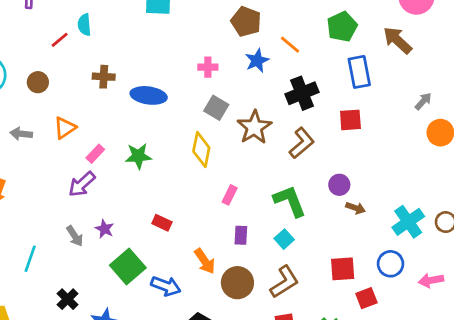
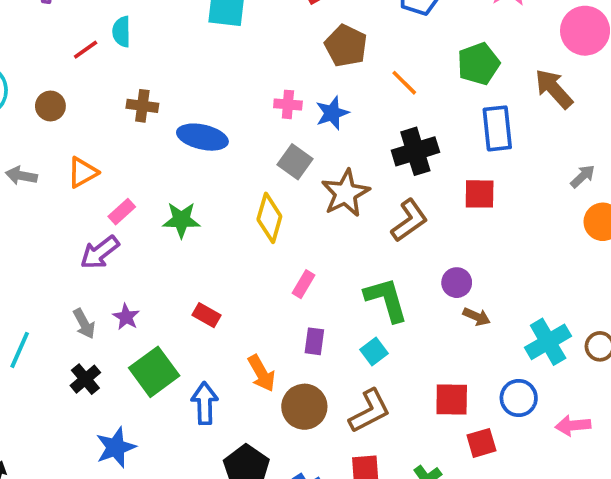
blue star: (257, 61) -> (332, 113), moved
blue arrow: (166, 286) -> (205, 403), turned -116
black cross: (68, 299) -> (85, 379), moved

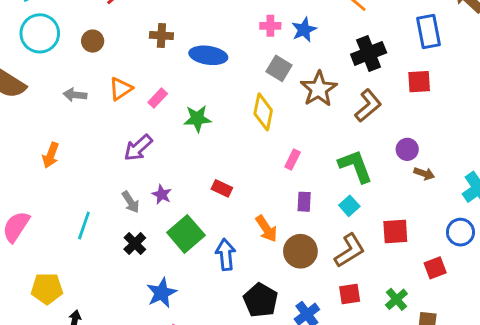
pink rectangle: (122, 212) -> (158, 98), moved
red square: (452, 400) -> (395, 231), moved

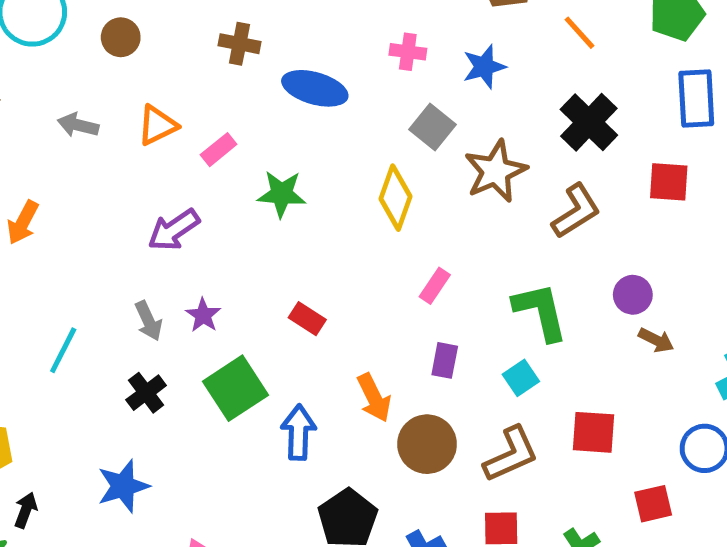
pink cross: (270, 26) -> (408, 52), moved
black cross: (369, 53) -> (589, 122), turned -32
blue star: (162, 293) -> (123, 486), moved

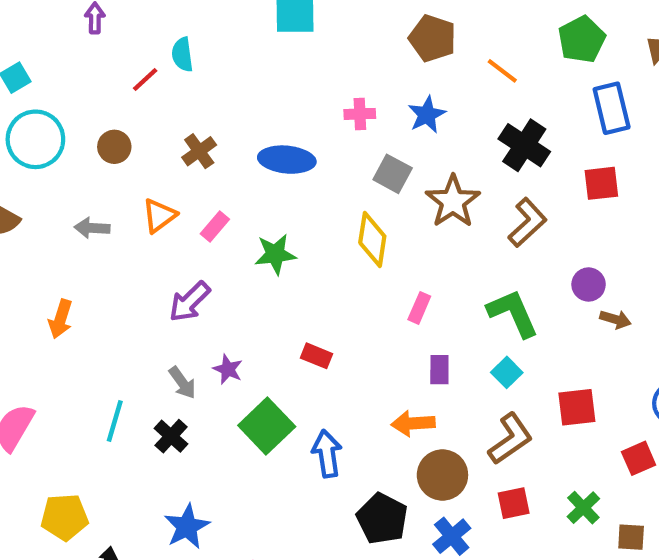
brown cross: (239, 44) -> (199, 151), moved, turned -36
black cross: (146, 393) -> (171, 436), moved
orange arrow: (374, 398) -> (413, 423), moved, turned 123
brown circle: (427, 444) -> (442, 475), moved

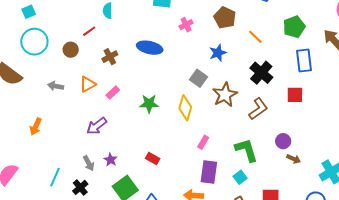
red line: (145, 80) -> (89, 31), moved
pink cross: (360, 114) -> (186, 25), moved, turned -32
blue ellipse: (287, 160) -> (150, 48), moved
green star: (275, 254) -> (149, 104), moved
purple rectangle: (439, 370) -> (209, 172), size x1.6

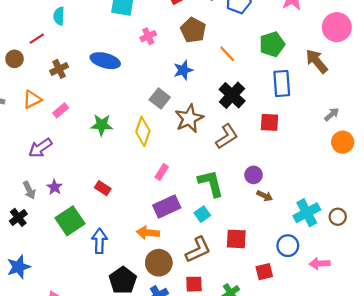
purple rectangle: (209, 172) -> (167, 207), turned 55

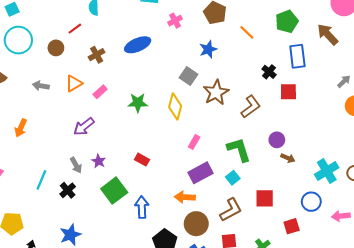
blue ellipse: (105, 61) -> (138, 45), turned -35
black cross: (232, 95) -> (269, 72), moved, size x0.6

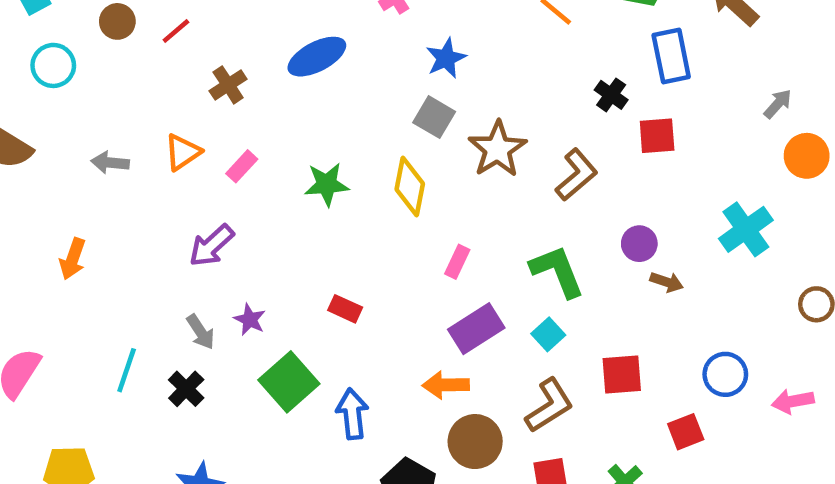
cyan circle: (18, 40) -> (53, 65), size x0.7
brown circle: (56, 48) -> (117, 21), moved
blue star: (208, 49) -> (446, 58), moved
cyan cross: (327, 171) -> (746, 229), moved

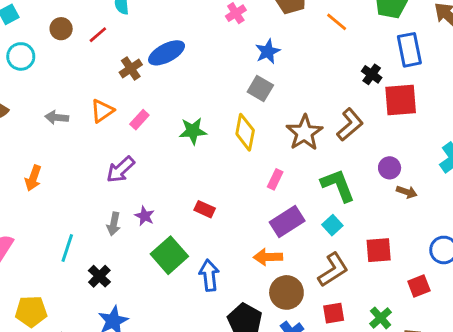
blue ellipse: (317, 57) -> (167, 53), moved
red square: (657, 136) -> (401, 100), size x1.4
brown star: (498, 149) -> (304, 133), moved
gray arrow: (201, 332) -> (114, 224), turned 45
black cross: (186, 389) -> (99, 276), moved

